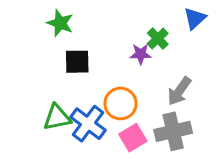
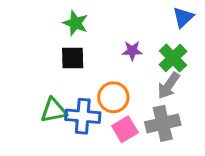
green star: (60, 23) -> (76, 23), moved
green cross: (158, 39) -> (173, 58), moved, size x1.4
blue cross: (88, 124) -> (83, 116), turned -32

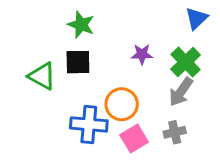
green triangle: (54, 110) -> (42, 76), moved, turned 40
gray cross: (163, 123) -> (175, 132), size x0.6

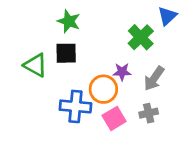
purple star: (142, 54) -> (122, 72), moved
green cross: (186, 62) -> (141, 37), moved

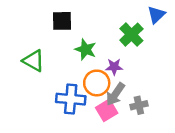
green star: (69, 21) -> (86, 49), moved
black square: (66, 53) -> (62, 21), moved
gray arrow: (154, 79) -> (115, 94), moved

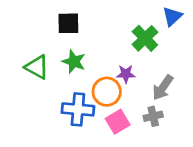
green star: (86, 49) -> (74, 62), moved
gray arrow: (115, 94) -> (163, 88), moved

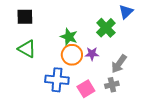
black square: (68, 23) -> (25, 17), moved
green star: (74, 62) -> (69, 37), moved
orange circle: (107, 92) -> (72, 55), moved

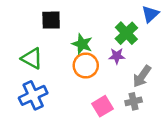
black square: (25, 17) -> (51, 20), moved
purple star: (92, 54) -> (117, 56), moved
blue cross: (57, 80) -> (33, 95), moved, turned -30

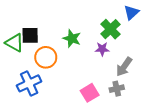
black square: (51, 20) -> (30, 35), moved
green triangle: (32, 58) -> (14, 43), moved
orange circle: (86, 66) -> (46, 57), moved

